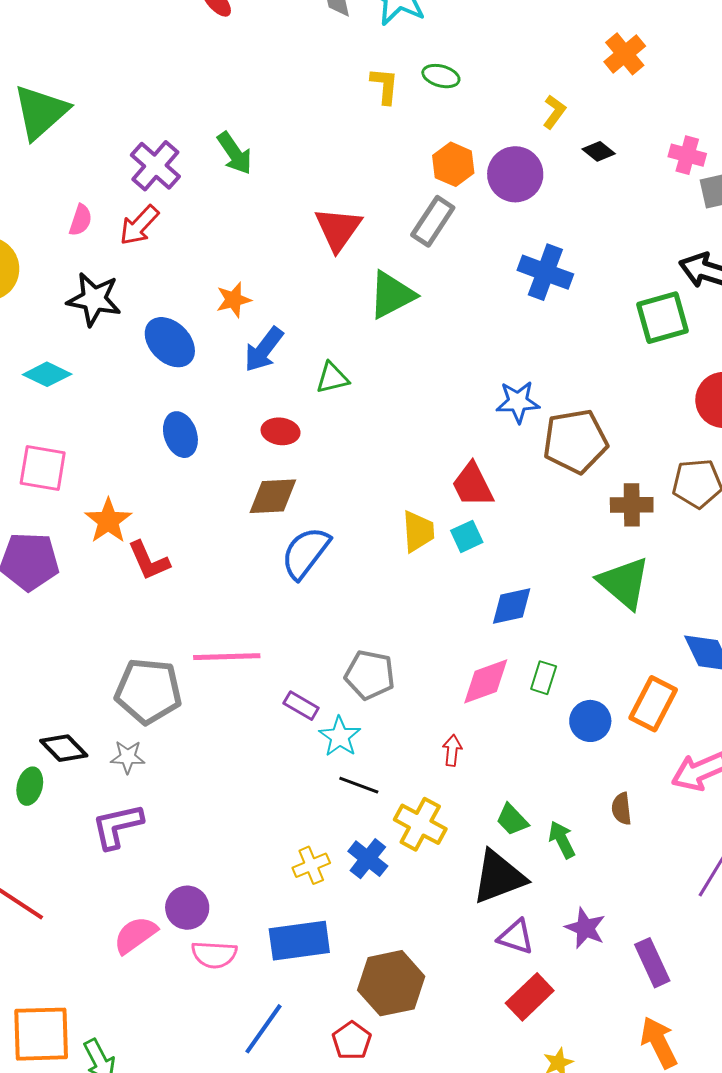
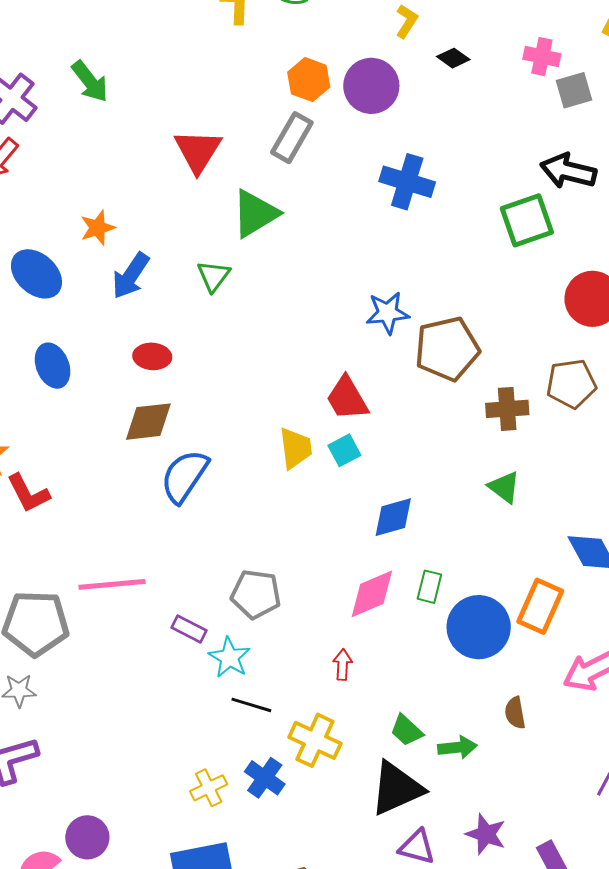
green triangle: (332, 378) -> (214, 276), moved, turned -36
green triangle: (624, 583) -> (504, 487), size x0.6
blue circle: (590, 721) -> (479, 627), size x1.5
green arrow: (562, 840) -> (457, 747), turned 114

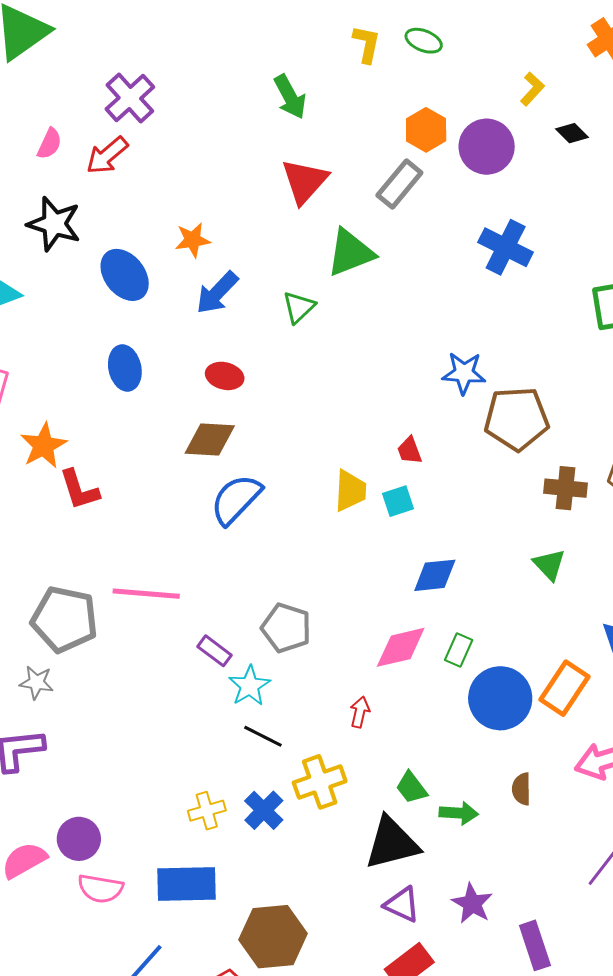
green arrow: (90, 81) -> (290, 97), moved
red trapezoid: (347, 398) -> (410, 450), size x0.6
yellow cross: (315, 740) -> (320, 782), turned 36

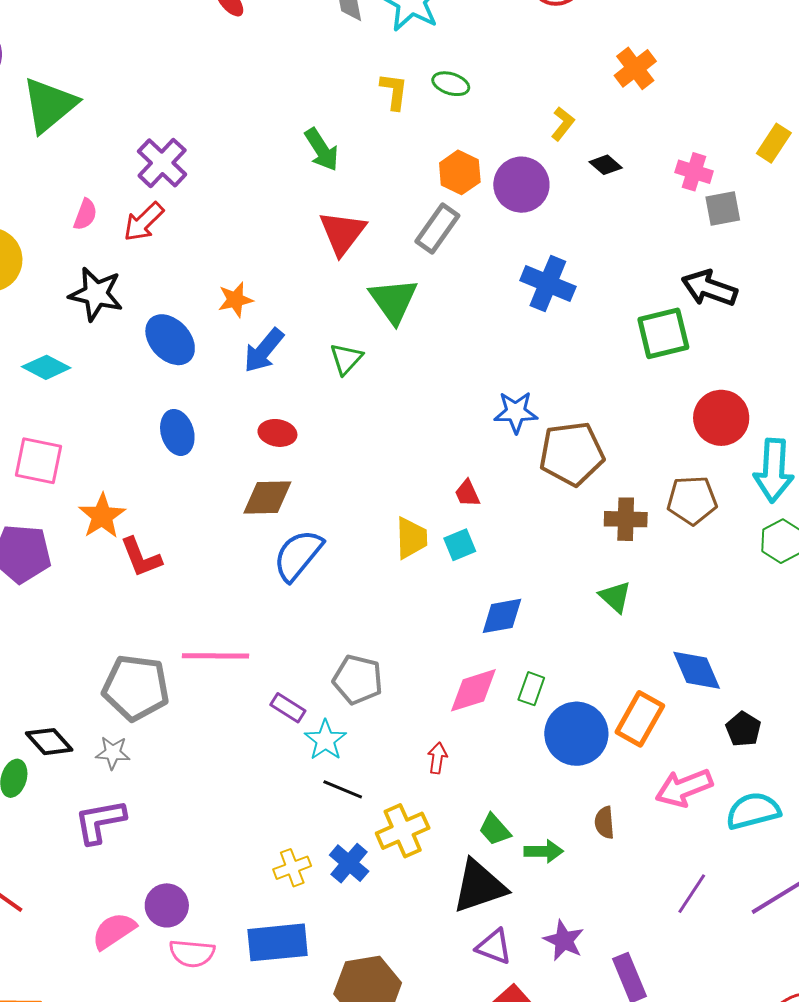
green triangle: (350, 253) -> (394, 301), turned -40

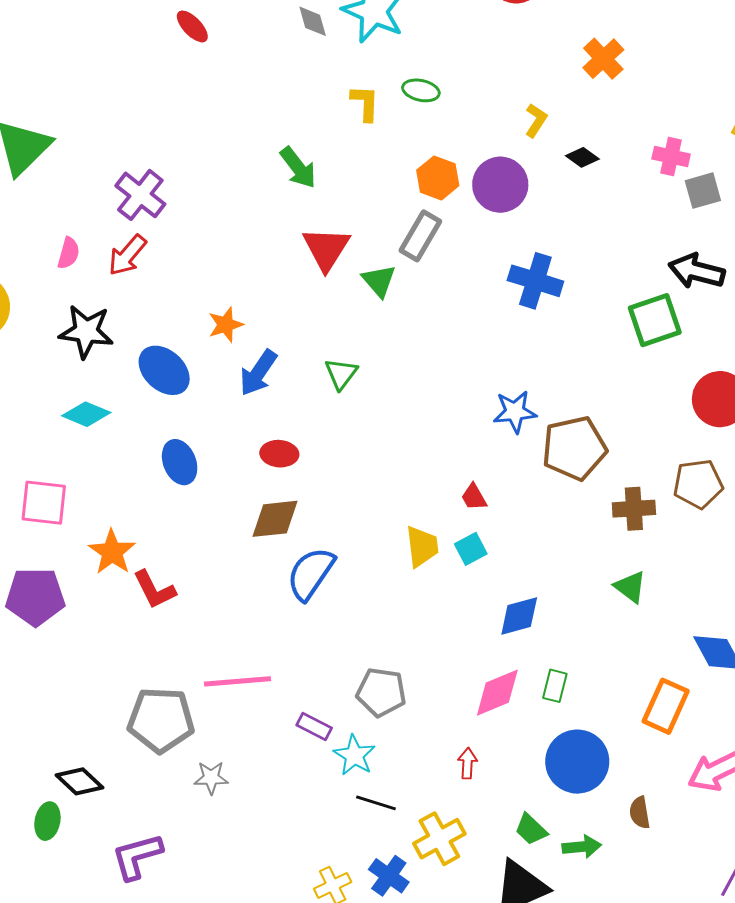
green triangle: (394, 301) -> (379, 281), moved, size x0.7
cyan diamond: (46, 367) -> (86, 414), moved
blue circle: (576, 734) -> (577, 762), moved
gray star: (113, 753) -> (211, 778), moved

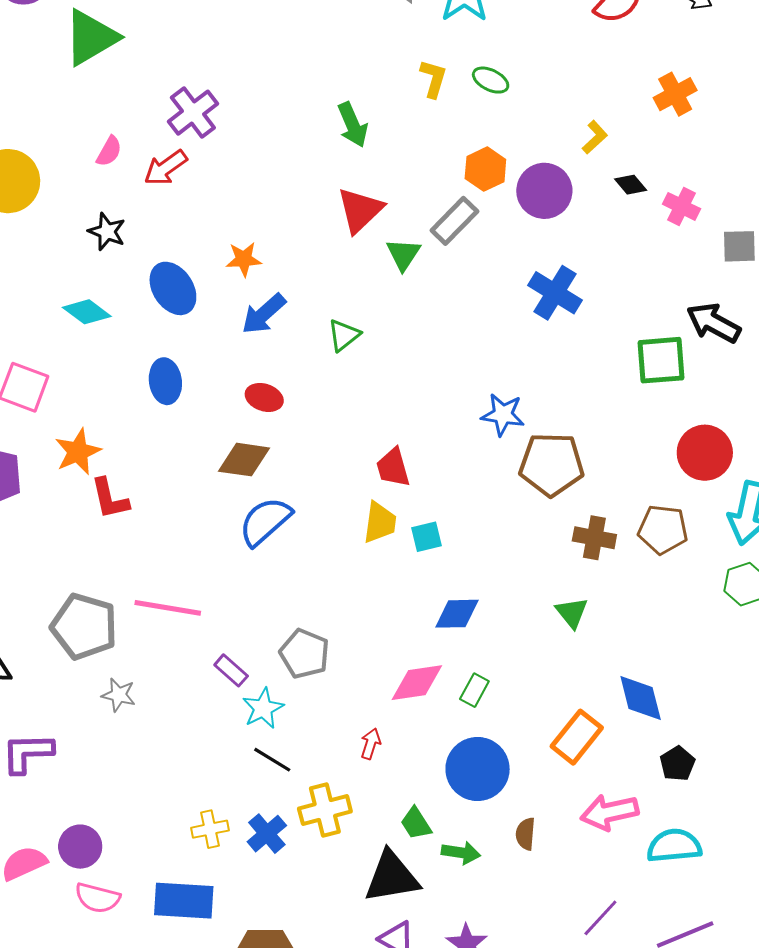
pink cross: (671, 157) -> (681, 206), moved
black star: (86, 331) -> (107, 232), size x0.7
red trapezoid: (474, 497) -> (393, 468), moved, size x1.4

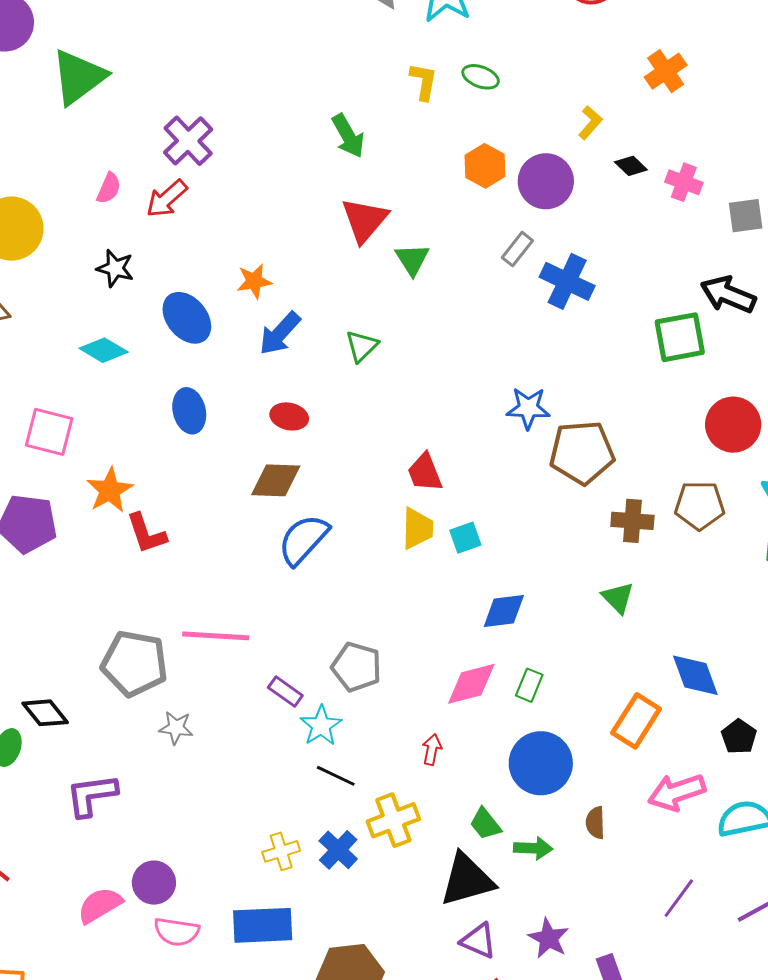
gray rectangle: (454, 221) -> (517, 249), moved, size x0.7

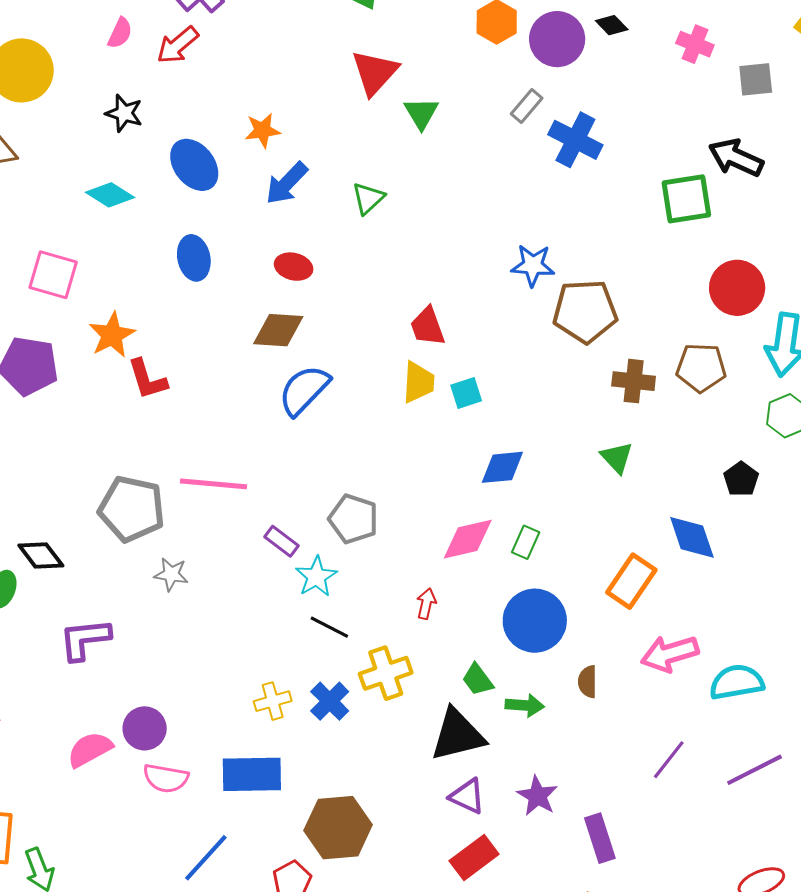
black diamond: (631, 166) -> (612, 25), moved
black pentagon: (739, 737) -> (741, 479), moved

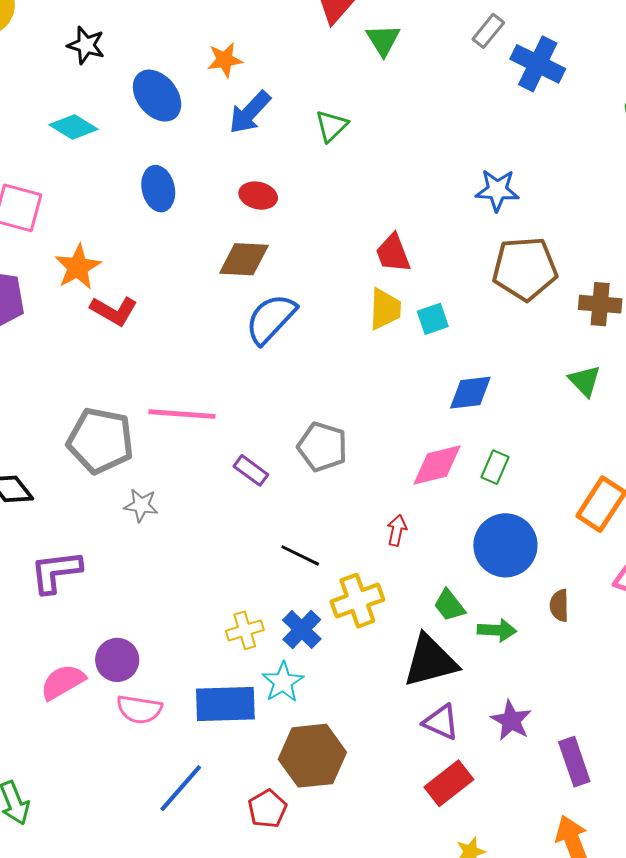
brown pentagon: (585, 311) -> (525, 269), moved
red L-shape: (147, 379) -> (114, 311), turned -42
cyan star: (316, 577) -> (283, 682), moved

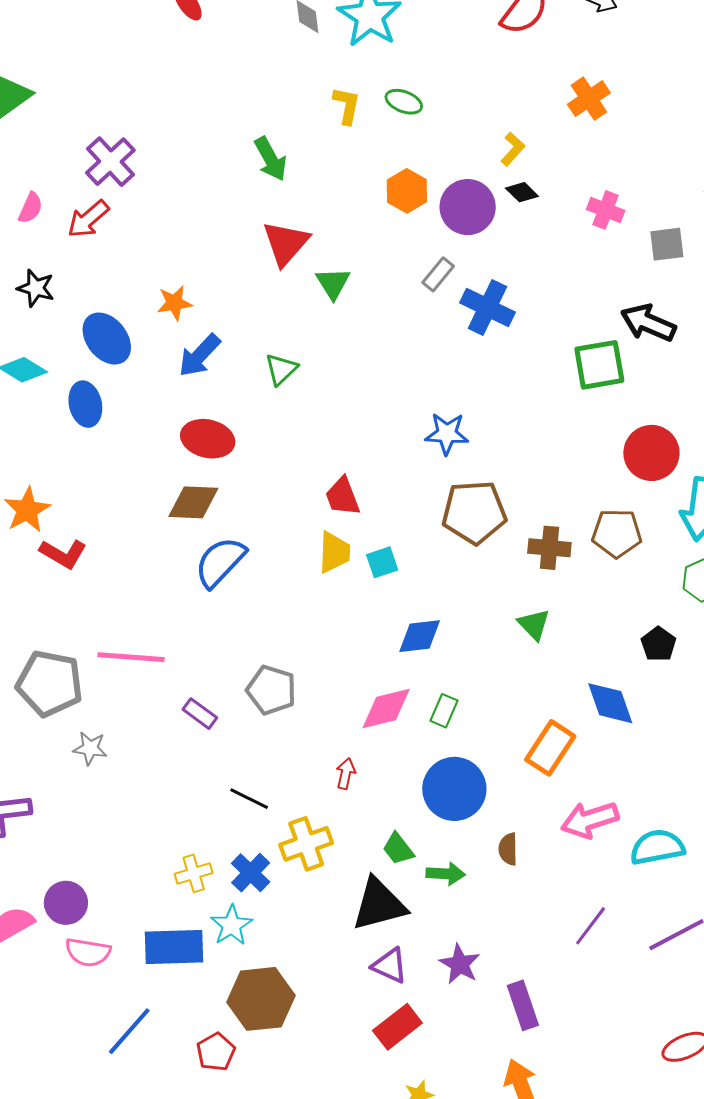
blue ellipse: (158, 189) -> (85, 404), moved
red ellipse: (258, 196) -> (208, 439), size x1.4

